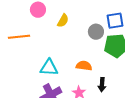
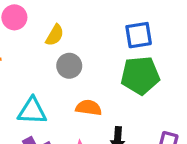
gray circle: (96, 32) -> (69, 66), moved

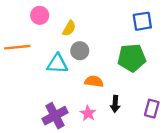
blue square: (139, 35) -> (142, 21), moved
cyan triangle: (32, 111) -> (57, 64), moved

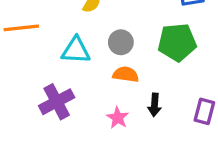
gray circle: (80, 51) -> (121, 42), moved
purple cross: (55, 116) -> (57, 102), moved

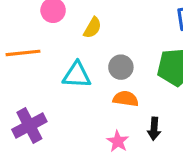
purple cross: (57, 102) -> (29, 126), moved

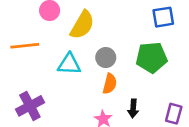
yellow semicircle: (92, 28) -> (82, 25), size x1.6
orange semicircle: (126, 99) -> (110, 84), turned 96

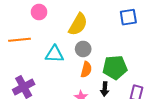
yellow semicircle: (82, 25) -> (78, 24), moved
green pentagon: (151, 58) -> (115, 67), moved

